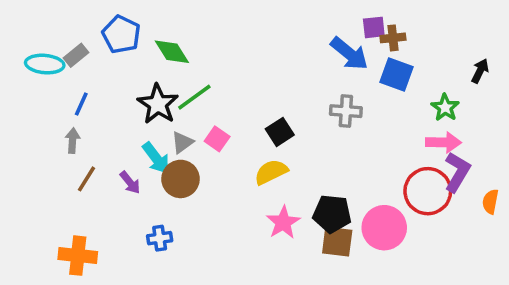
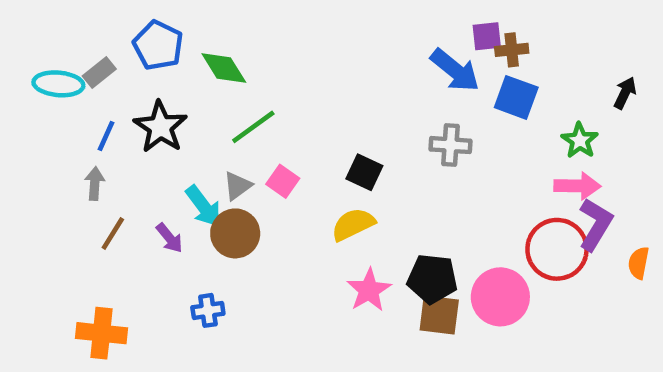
black star: (158, 104) -> (160, 127), moved
black square: (280, 132) -> (364, 172), turned -32

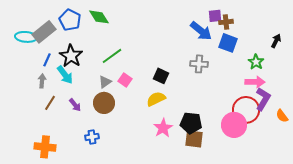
green diamond: (224, 68) -> (99, 17), moved
gray rectangle: (99, 73) -> (44, 32), size x1.6
cyan arrow: (203, 206) -> (65, 75), moved
orange semicircle: (639, 263) -> (282, 116), turned -48
pink circle: (500, 297) -> (234, 125), moved

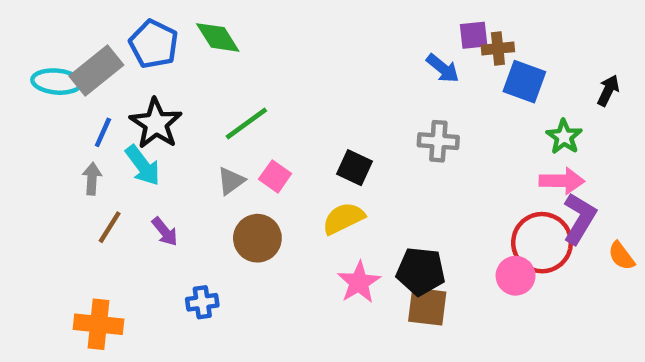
blue arrow: (201, 31) -> (443, 68), size x0.7
blue square: (228, 43) -> (524, 82), moved
brown circle: (104, 103) -> (257, 238), moved
pink circle: (234, 125) -> (516, 276), size x0.7

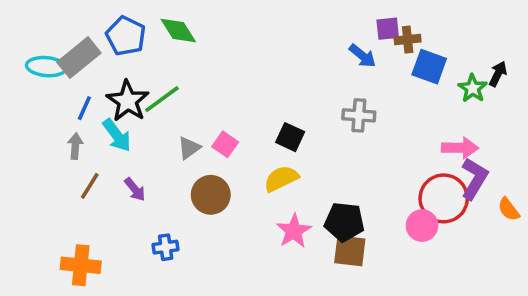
green line: (246, 123) -> (162, 99), moved
green star: (564, 137) -> (473, 88), moved

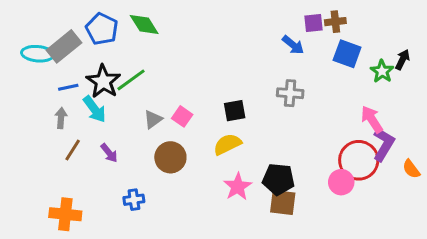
brown cross: (408, 40) -> (335, 22), moved
blue line: (84, 108) -> (68, 87), turned 54
black square: (290, 137) -> (235, 111), turned -35
pink arrow: (460, 148) -> (372, 119), turned -124

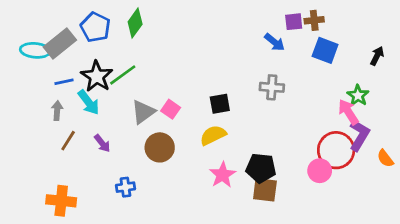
green diamond: (144, 25) -> (135, 23), turned 68
green star: (382, 71) -> (358, 95), moved
gray triangle: (153, 119) -> (143, 112), size x1.4

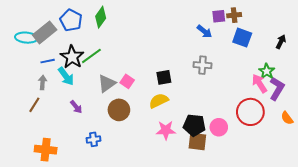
purple L-shape: (359, 135) -> (277, 89), moved
brown line: (68, 141) -> (34, 105), moved
pink circle: (320, 171) -> (219, 127), moved
pink star: (223, 175) -> (166, 130), turned 30

